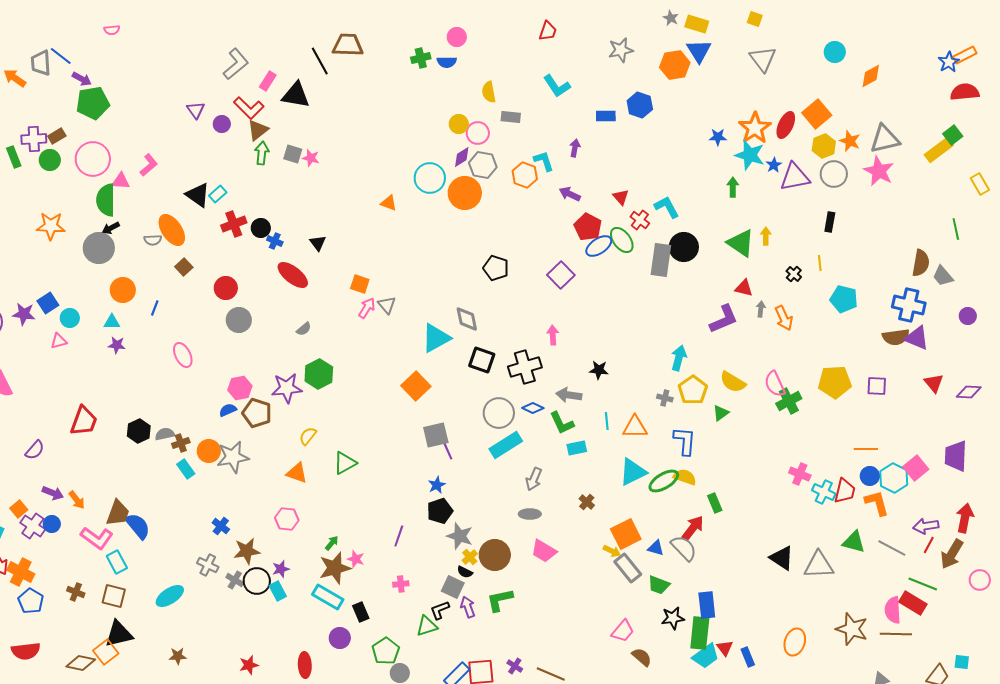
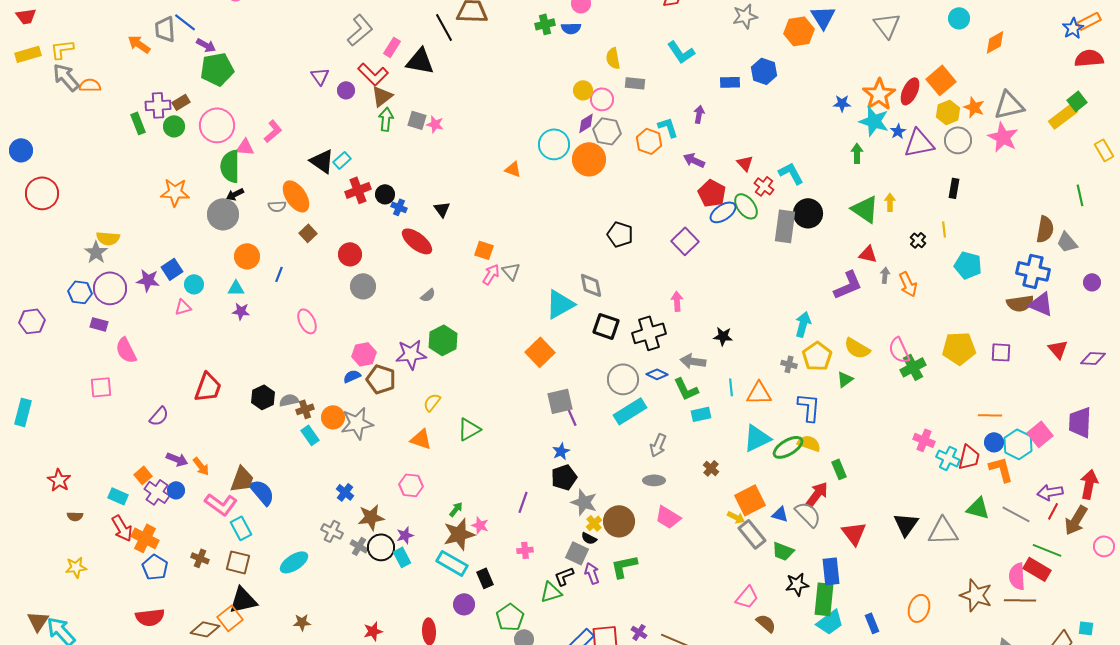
black triangle: (782, 558) -> (906, 524), turned 32
red triangle: (725, 648) -> (854, 533), moved, size x1.5

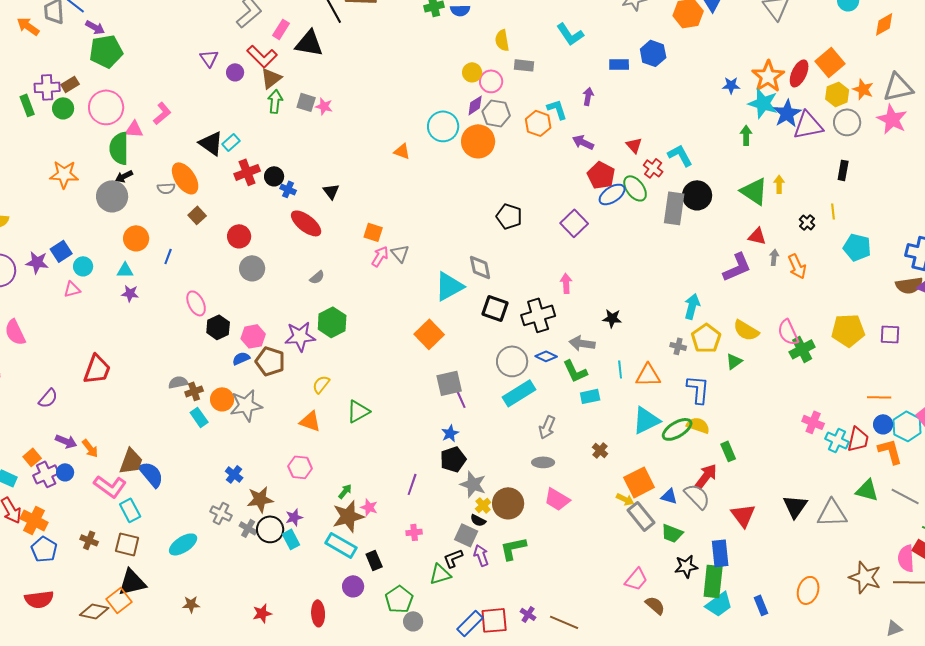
blue star: (898, 131) -> (787, 113), size x1.8
black hexagon: (263, 397) -> (218, 327), moved
purple cross: (157, 492) -> (46, 474), turned 30

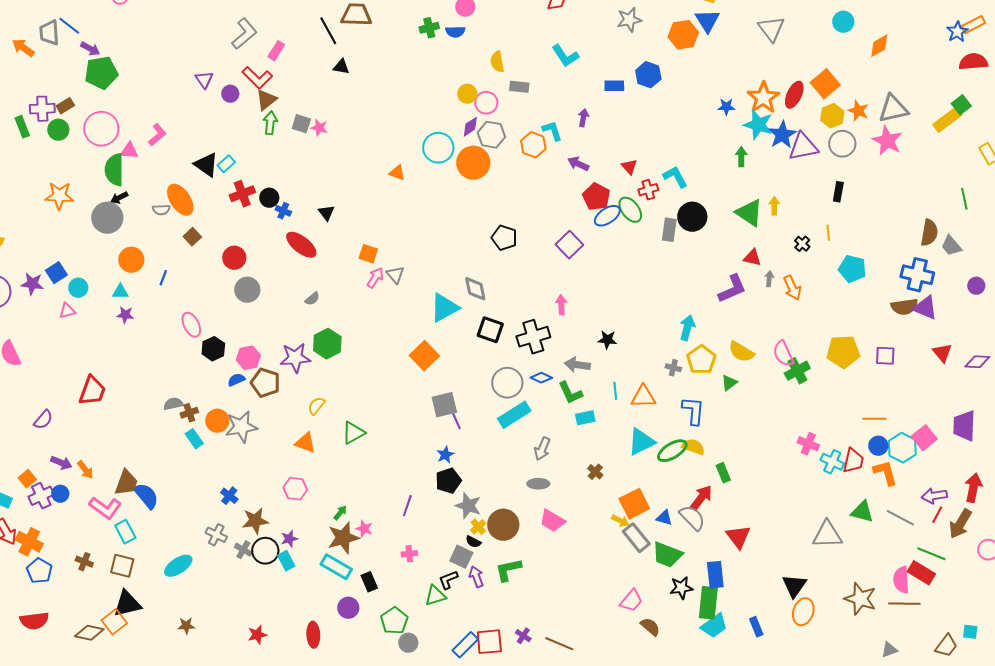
black triangle: (309, 43) -> (341, 67), moved, size x0.6
red cross: (653, 168) -> (648, 190), turned 36
gray rectangle: (674, 208) -> (669, 230), size x0.7
black triangle: (795, 506) -> (794, 586), moved
green trapezoid: (672, 533) -> (667, 555), size x1.4

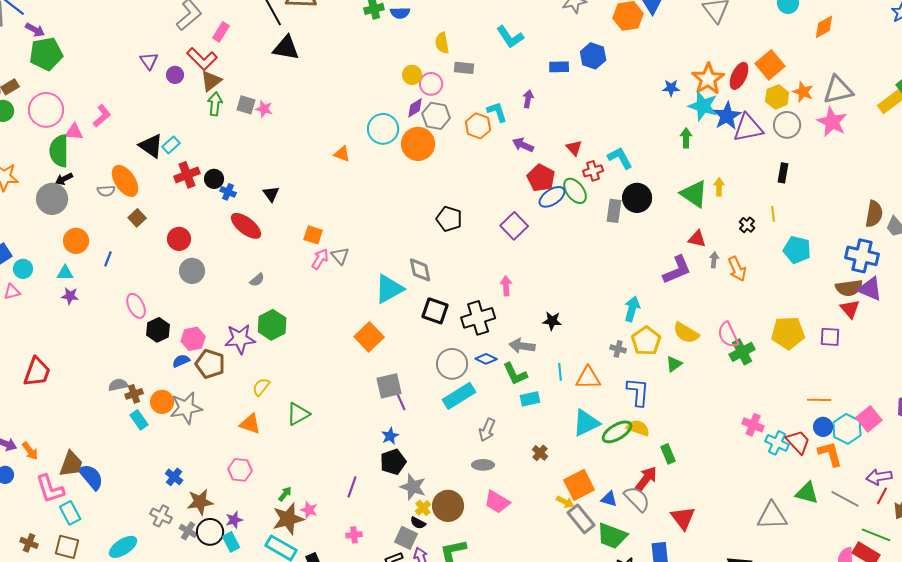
black triangle: (341, 67) -> (286, 48), size x1.6
red triangle: (942, 353) -> (850, 309), moved
red trapezoid: (853, 461) -> (798, 442), turned -56
pink L-shape: (105, 508) -> (50, 489), turned 36

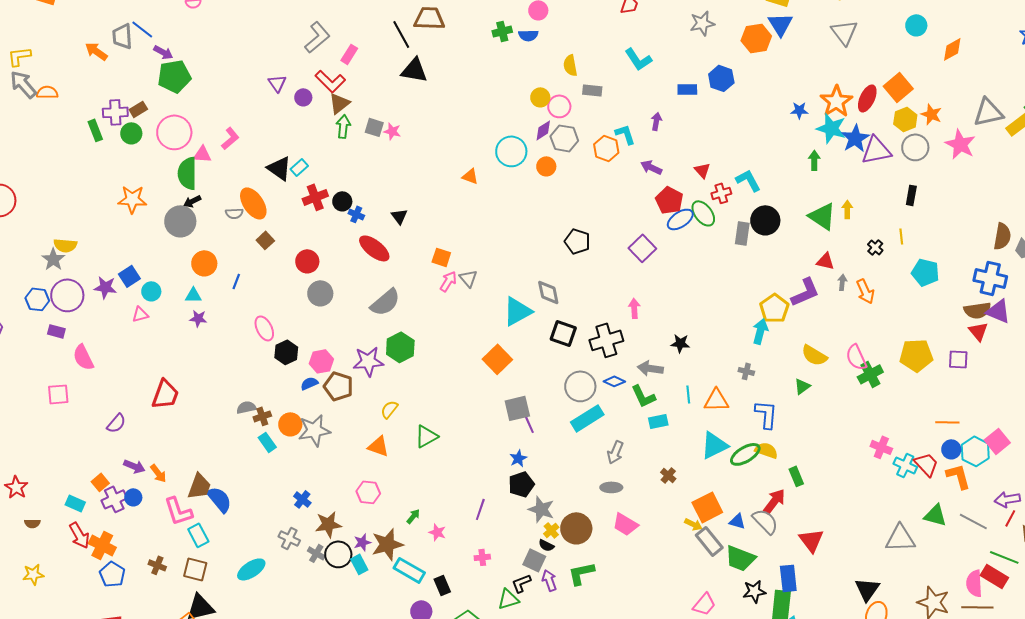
gray triangle: (838, 90) -> (988, 112), moved
orange circle: (418, 144) -> (546, 166), size x0.6
gray semicircle: (257, 280) -> (385, 302), size x2.0
yellow pentagon: (646, 341) -> (774, 308), moved
brown star: (288, 519) -> (387, 544), moved

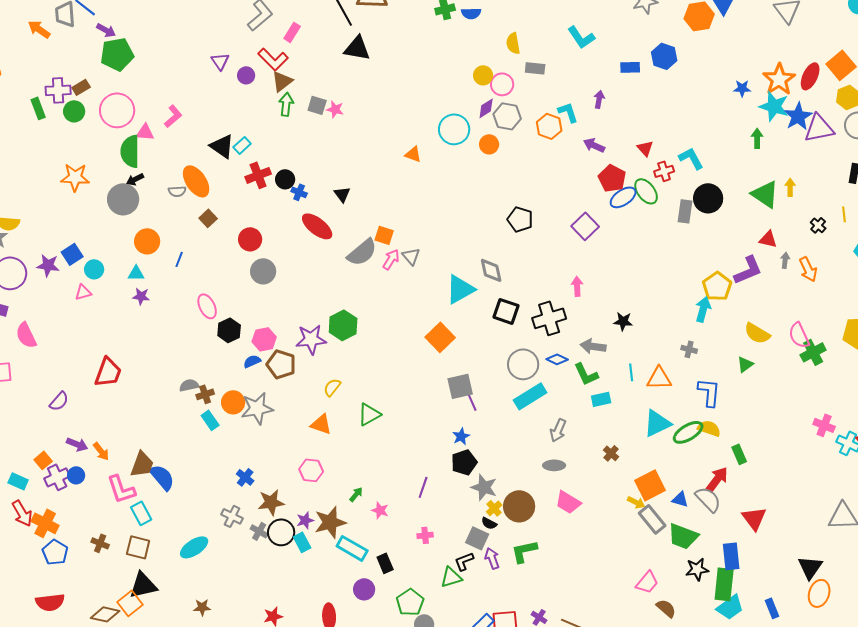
gray semicircle: (385, 302) -> (362, 252), moved

